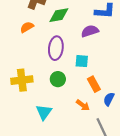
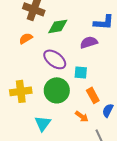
purple ellipse: (56, 48) -> (55, 59), turned -60
green circle: (58, 79) -> (57, 90), size x1.6

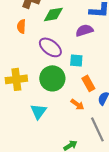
orange semicircle: (26, 38) -> (21, 26), turned -56

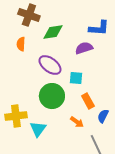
yellow cross: (16, 79) -> (16, 116), moved

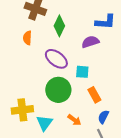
green diamond: (53, 32) -> (59, 26), turned -55
blue semicircle: (103, 116) -> (103, 117), moved
orange arrow: (77, 122) -> (74, 120), moved

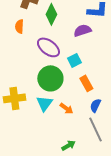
cyan square: (82, 72) -> (74, 60), turned -32
cyan triangle: (44, 123) -> (44, 103), moved

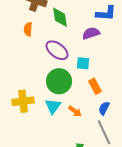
green diamond: (51, 14) -> (60, 17), turned -35
cyan square: (74, 60) -> (83, 63), turned 32

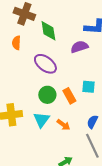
cyan square: (83, 63) -> (88, 87), moved
green circle: (59, 81) -> (47, 95), size x0.7
orange rectangle: (95, 86) -> (69, 96), moved

